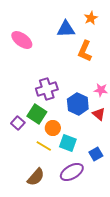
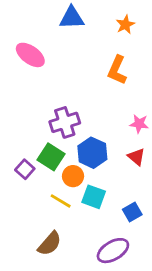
blue triangle: (66, 29) -> (72, 18), moved
blue hexagon: (78, 104) -> (92, 153), moved
purple ellipse: (72, 172) -> (113, 251), moved

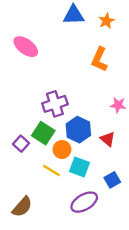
blue triangle: (72, 18) -> (74, 15), moved
red triangle: (136, 157) -> (108, 139), moved
brown semicircle: (50, 244) -> (22, 207), moved
purple ellipse: (113, 251) -> (84, 202), moved

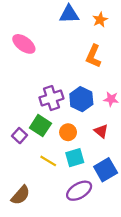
blue hexagon: (78, 130) -> (81, 99), moved
orange circle: (62, 149) -> (68, 132), moved
cyan square: (80, 167) -> (75, 158), turned -36
blue square: (112, 180) -> (106, 170), size x1.5

